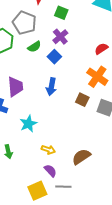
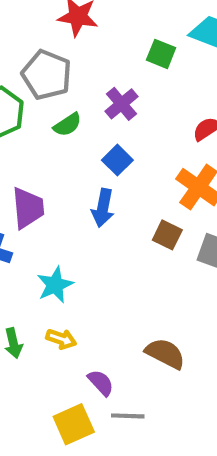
green square: (61, 13) -> (161, 54), moved
blue square: (54, 57) -> (117, 160), moved
yellow arrow: (48, 150) -> (61, 339), moved
brown semicircle: (81, 157) -> (165, 354), turned 60

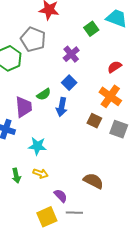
green square: (161, 54) -> (91, 29), turned 32
green semicircle: (67, 125) -> (44, 94), moved
cyan star: (55, 285) -> (37, 146), turned 30

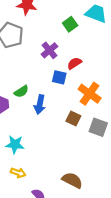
red semicircle: (114, 67) -> (74, 63), moved
blue square: (69, 83) -> (59, 77), moved, turned -32

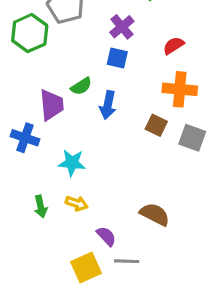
red semicircle: (74, 63) -> (173, 46), moved
blue square: (59, 77) -> (117, 58), moved
orange cross: (90, 94) -> (180, 89), turned -30

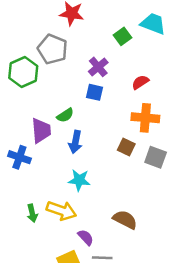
blue arrow: (108, 105) -> (75, 142), moved
cyan star: (72, 163) -> (79, 180), moved
yellow arrow: (77, 203) -> (61, 211), size x1.6

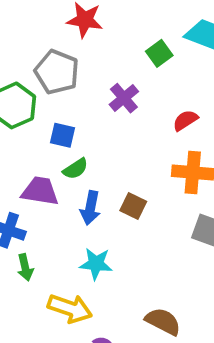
blue square: (95, 92) -> (62, 135), moved
purple trapezoid: (41, 131) -> (40, 191), turned -76
brown square: (126, 147) -> (133, 206), moved
green arrow: (32, 213) -> (25, 267), moved

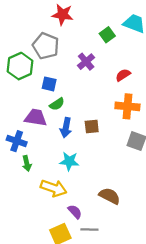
brown square: (133, 206) -> (92, 127), turned -32

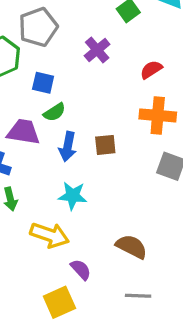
gray pentagon: (46, 46) -> (38, 27), turned 30
gray line: (89, 230) -> (138, 296), moved

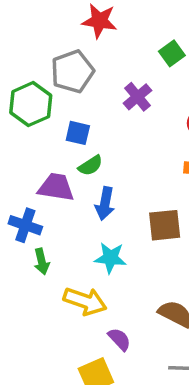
brown square: (105, 145) -> (165, 225), moved, size x1.4

